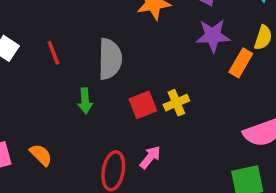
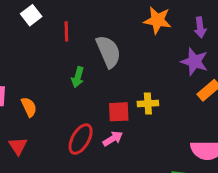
gray semicircle: (110, 59) -> (108, 52), turned -44
red square: (143, 105) -> (119, 112), moved

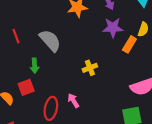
red square: (119, 112) -> (26, 87), moved
pink arrow: (113, 139) -> (73, 101), turned -72

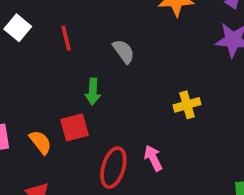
gray semicircle: (50, 41) -> (124, 51), size x0.6

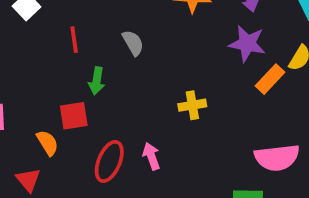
red line: (66, 38) -> (74, 40), moved
orange semicircle: (40, 142) -> (47, 143), moved

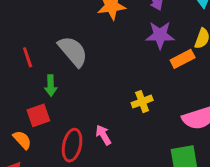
gray semicircle: (133, 43) -> (73, 51), size x1.6
orange rectangle: (270, 79) -> (183, 59), turned 30
yellow cross: (192, 105) -> (142, 102), moved

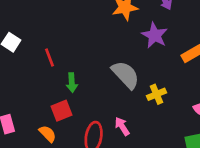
purple star: (160, 35) -> (155, 35), moved, turned 30
gray semicircle: (73, 51) -> (126, 75), moved

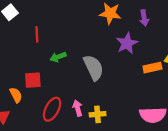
green arrow: (72, 83) -> (58, 57), moved, turned 56
yellow cross: (157, 94) -> (98, 114), moved

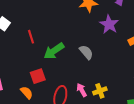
green arrow: (58, 57) -> (54, 51), size x1.5
gray semicircle: (94, 68) -> (86, 52), size x0.7

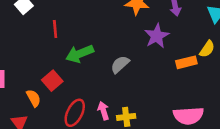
gray semicircle: (86, 52) -> (120, 64), turned -105
red square: (38, 76) -> (52, 81), turned -35

